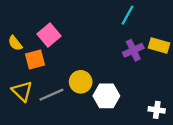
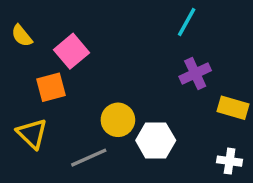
yellow semicircle: (15, 43) -> (22, 36), moved
yellow rectangle: (159, 46) -> (233, 108), moved
gray line: (51, 95) -> (89, 158), moved

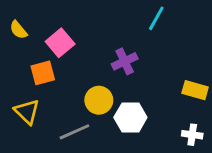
purple cross: (195, 73) -> (125, 61), moved

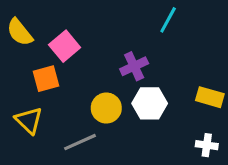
yellow semicircle: (18, 30) -> (20, 32), size x1.4
white hexagon: (130, 117) -> (150, 103), moved

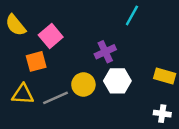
yellow triangle: (29, 120) -> (23, 94), turned -40
gray line: (80, 142) -> (56, 98), moved

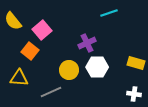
cyan line: (132, 15) -> (109, 13), turned 42
orange square: (36, 61) -> (30, 51), turned -36
gray line: (56, 98) -> (51, 92), moved

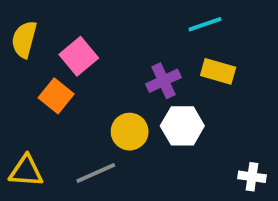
yellow semicircle: (13, 21) -> (24, 39), turned 54
yellow rectangle: (136, 63) -> (218, 71), moved
yellow triangle: (19, 78) -> (26, 171), moved

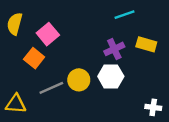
yellow rectangle: (218, 71) -> (146, 44), moved
purple cross: (163, 81) -> (114, 49), moved
gray line: (96, 173) -> (51, 88), moved

